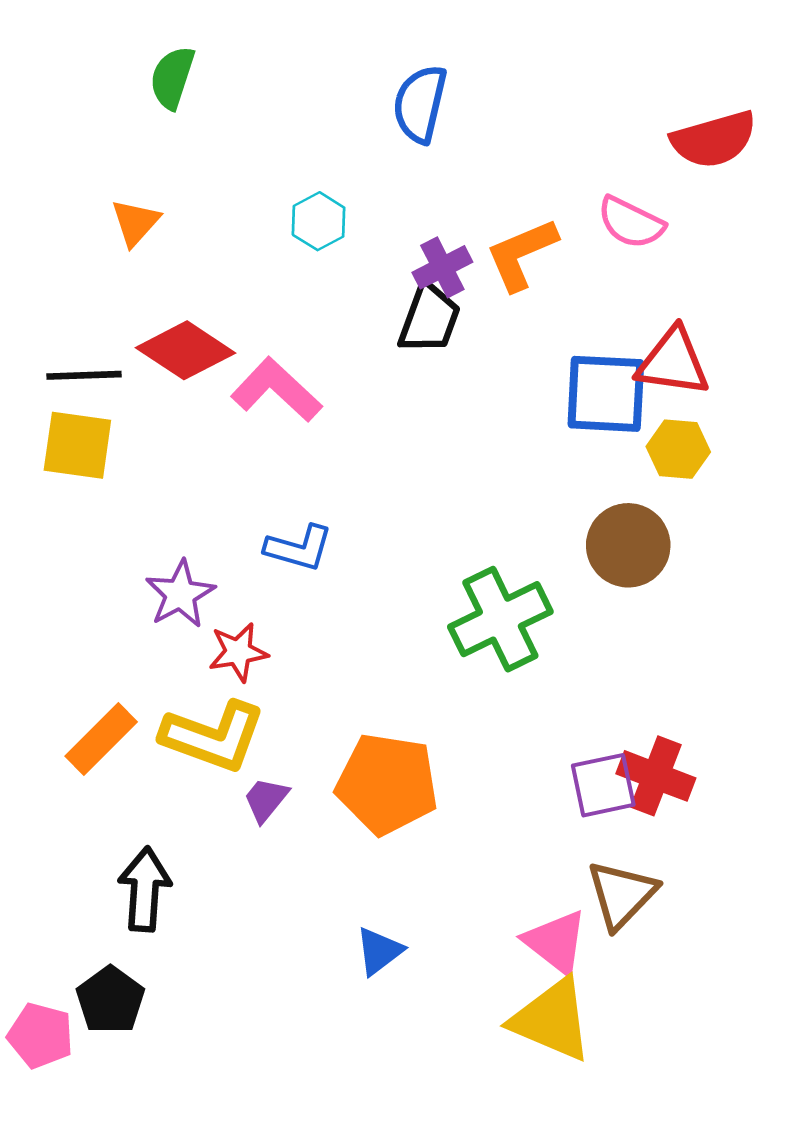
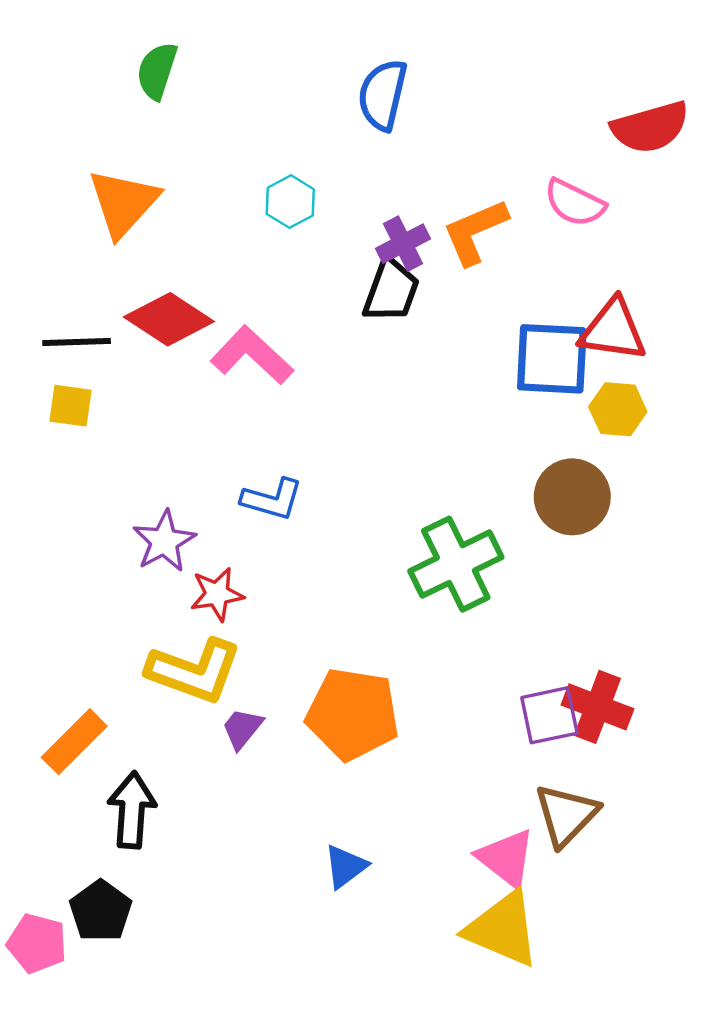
orange triangle: (135, 222) -> (123, 203), size x1.6
yellow square: (77, 445) -> (71, 406), size x0.7
orange rectangle: (101, 739) -> (74, 742), moved

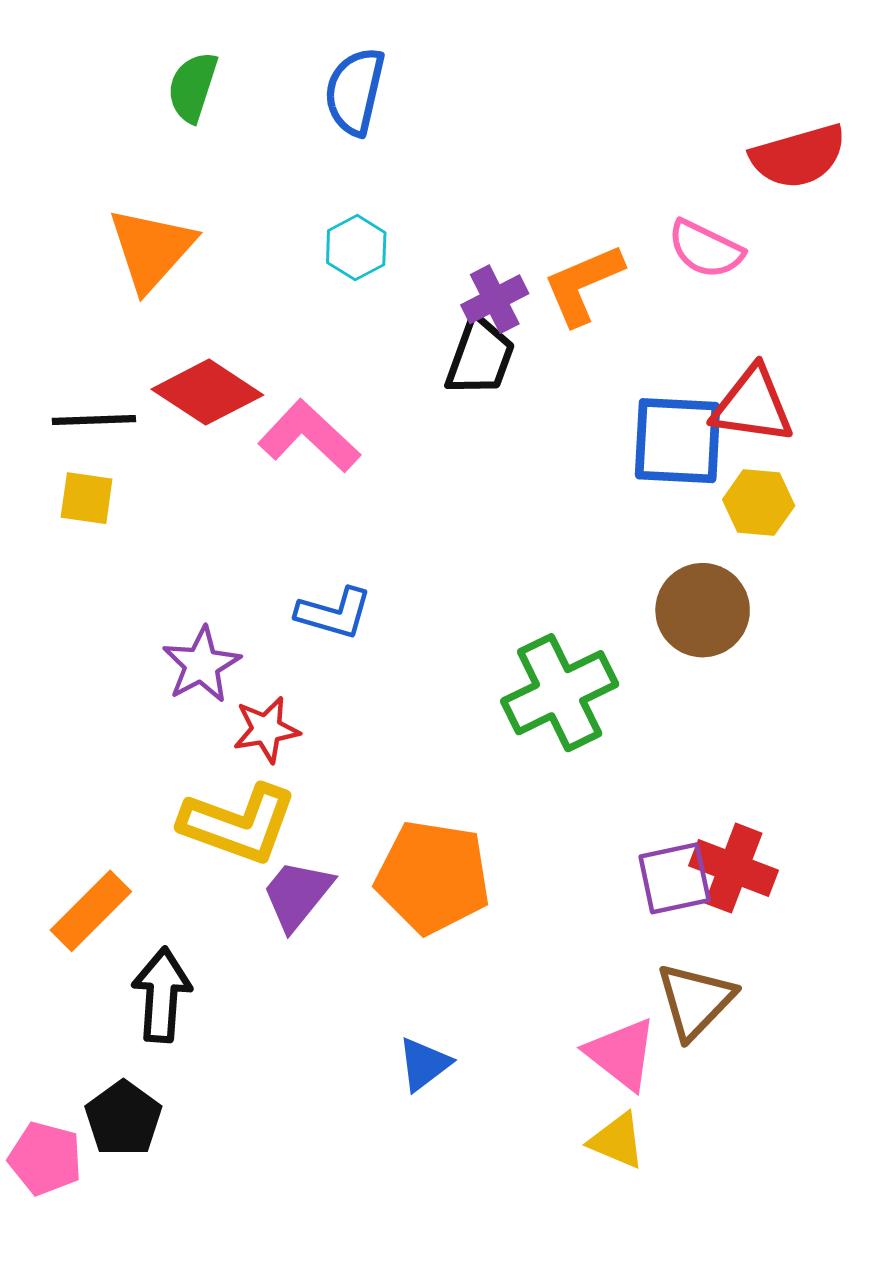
blue semicircle: (383, 95) -> (355, 91), moved
purple trapezoid: (242, 728) -> (297, 895), size x1.4
yellow triangle: (503, 929) -> (617, 1141), size x0.6

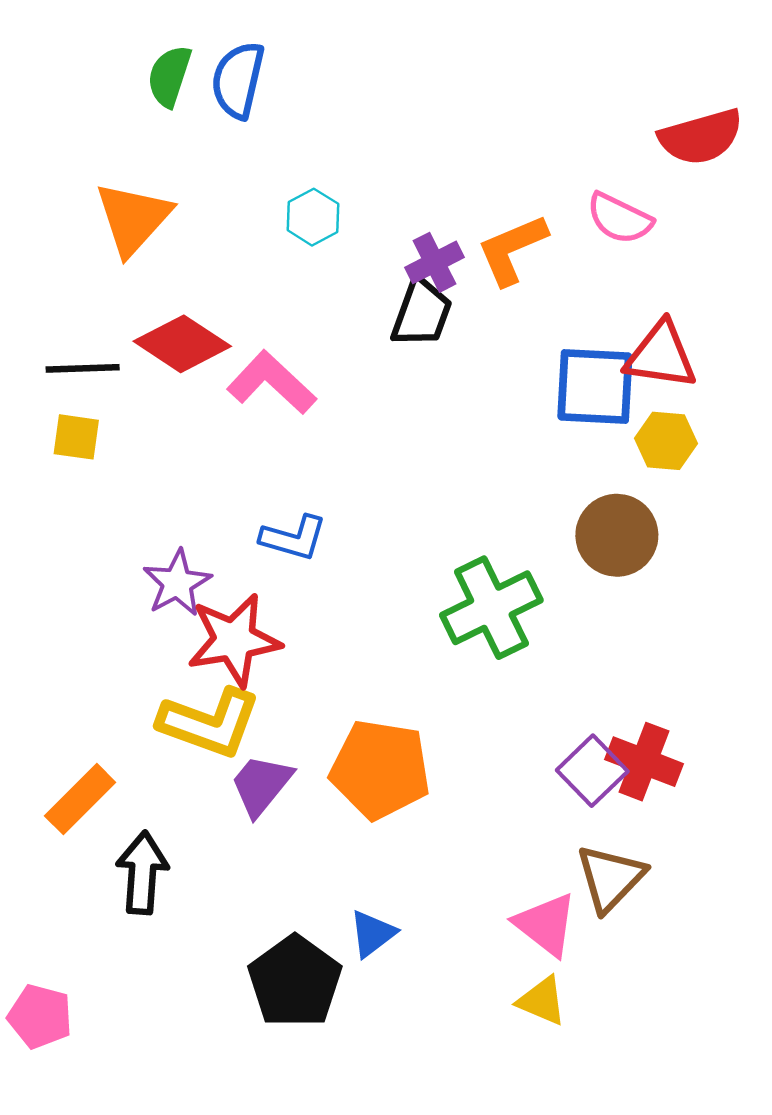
blue semicircle: (355, 91) -> (238, 80), moved
red star: (266, 730) -> (234, 640), size x1.6
purple square: (675, 878) -> (592, 771), turned -32
black pentagon: (123, 1119) -> (295, 981), moved, size x1.4

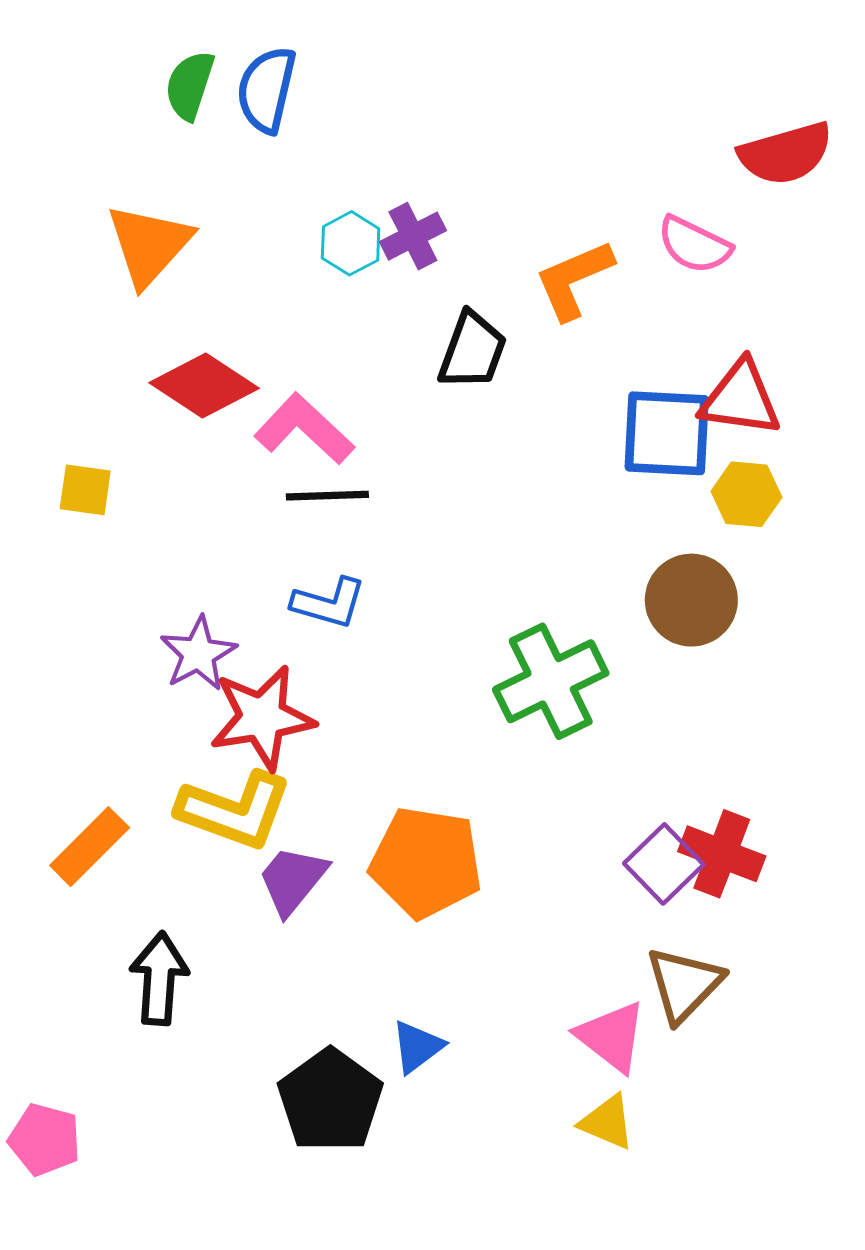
purple cross: (435, 262) -> (413, 236), moved
black line: (83, 368) -> (327, 496), moved
orange rectangle: (80, 799) -> (90, 847), moved

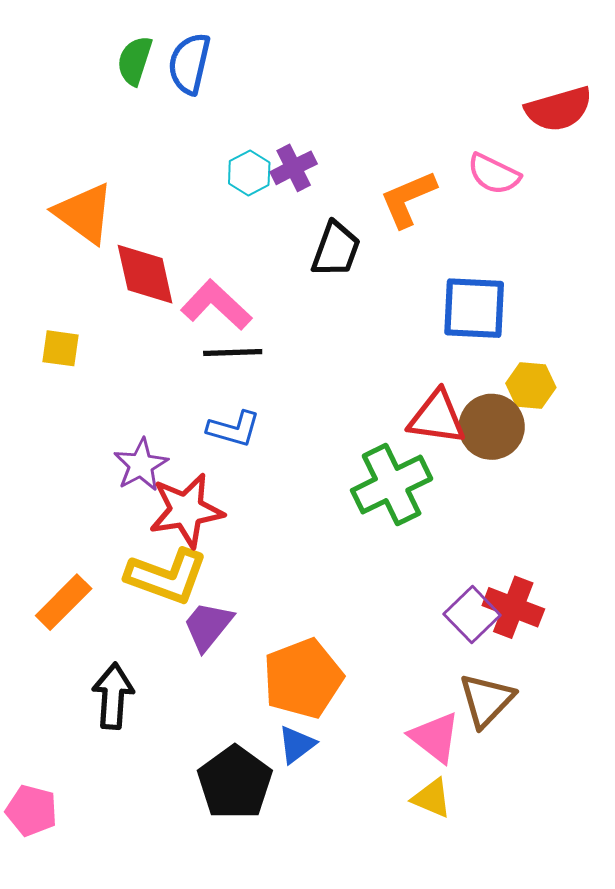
orange triangle: (149, 245) -> (84, 213), moved, turned -36
red diamond: (204, 385) -> (145, 274), turned 44
red triangle: (741, 399) -> (437, 417), moved
yellow hexagon: (746, 494) -> (531, 385), moved
orange pentagon: (426, 863) -> (303, 678), moved, turned -30

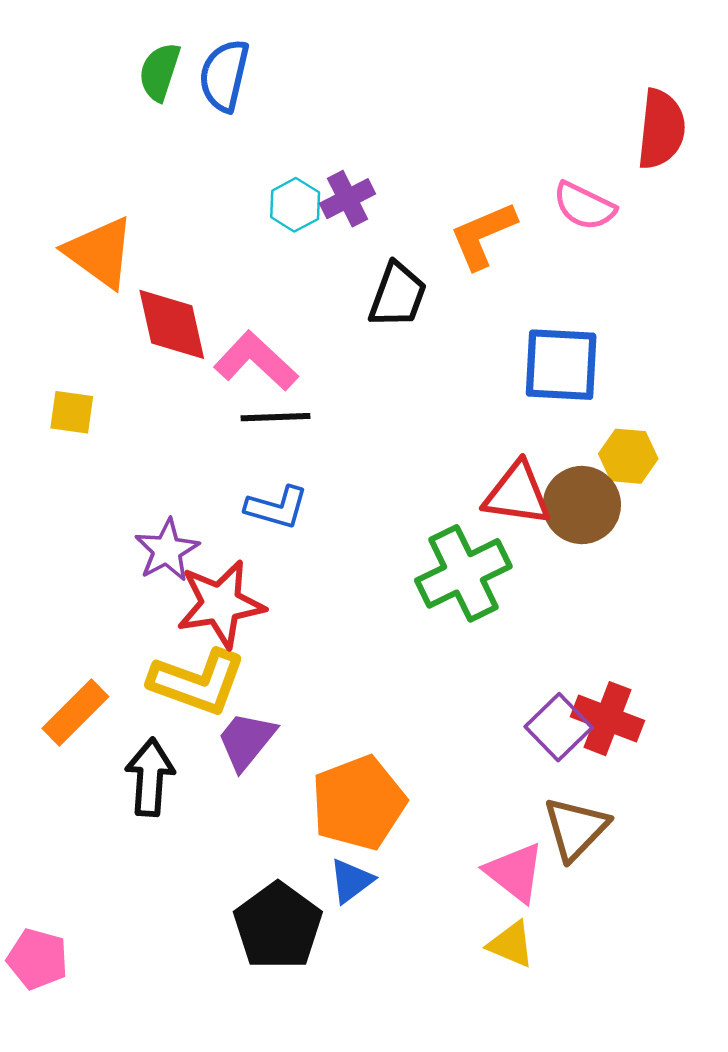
red semicircle: (559, 109) -> (661, 129), turned -68
black arrow: (113, 696) -> (150, 777), moved

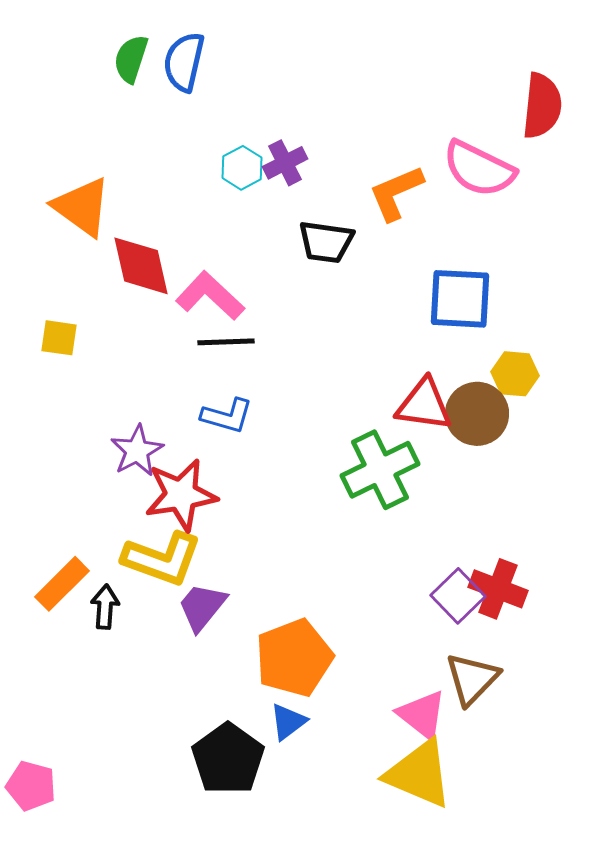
pink semicircle: (584, 206) -> (479, 169), size x1.4
black trapezoid: (398, 295) -> (326, 242), turned 78
black arrow: (150, 777) -> (105, 607), moved, size x0.7
yellow triangle: (511, 944) -> (419, 774), size x1.8

